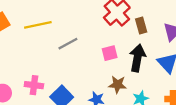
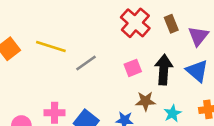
yellow line: (38, 25) -> (51, 47), turned 36
brown rectangle: (141, 26) -> (171, 24), moved

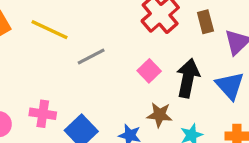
pink square: (133, 68) -> (149, 71), turned -30

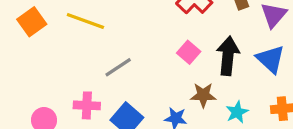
gray line: (91, 57) -> (118, 67), moved

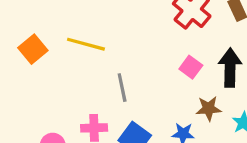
gray line: (118, 67) -> (122, 88), turned -64

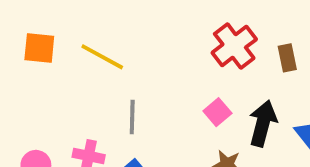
orange square: (33, 49) -> (39, 48), turned 32

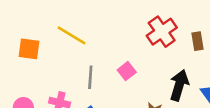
orange square: (39, 48) -> (29, 49), moved
pink square: (217, 112) -> (127, 71), moved

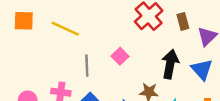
orange square: (29, 49) -> (24, 21), moved

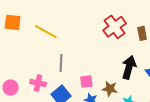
pink square: (120, 56) -> (86, 81), moved, turned 32

